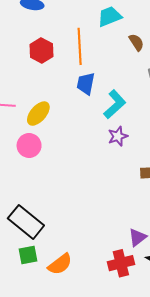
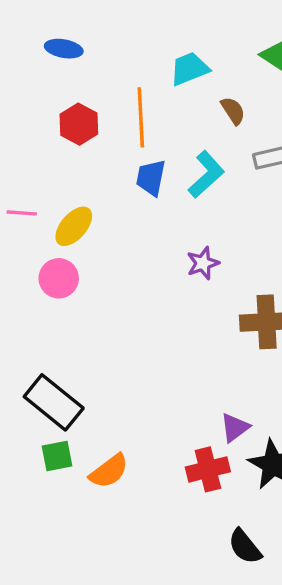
cyan L-shape: (115, 104) -> (206, 174), moved

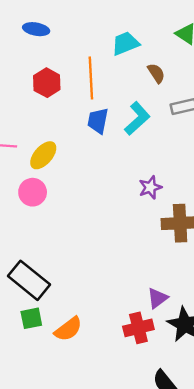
purple star: (203, 263) -> (150, 187), moved

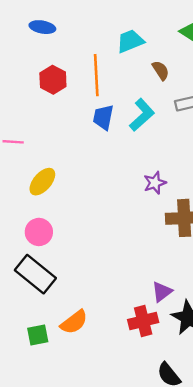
yellow ellipse: (43, 155) -> (42, 182), moved
pink circle: (33, 192) -> (39, 232), moved
green square: (31, 318) -> (38, 335), moved

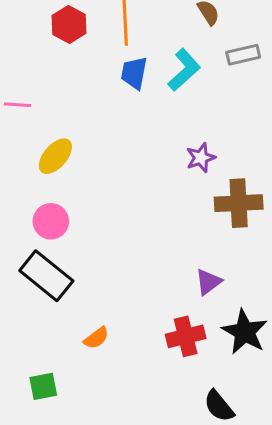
purple triangle: (162, 292) -> (208, 282), moved
orange semicircle: (74, 322) -> (96, 338), size x0.7
green square: (38, 335) -> (43, 386), moved

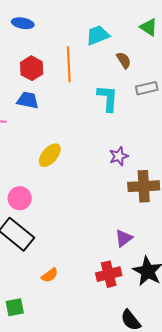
cyan L-shape: (184, 70) -> (108, 98), turned -44
blue trapezoid: (134, 73) -> (28, 100), moved, turned 90
yellow ellipse: (55, 156) -> (50, 155), moved

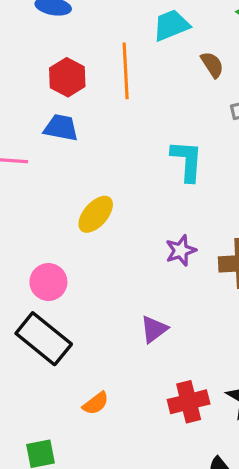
cyan L-shape: (108, 98) -> (187, 161), moved
purple star: (119, 156) -> (181, 251), moved
purple triangle: (124, 238) -> (154, 329), moved

